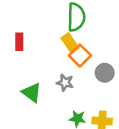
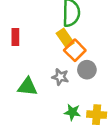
gray circle: (105, 73) -> (87, 70), moved
green triangle: (32, 93) -> (27, 87), turned -30

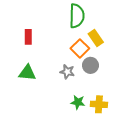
yellow rectangle: (65, 38) -> (96, 38), moved
green triangle: (27, 87) -> (27, 73), moved

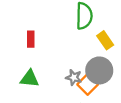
orange square: (80, 48) -> (88, 84), moved
gray circle: (90, 65) -> (99, 70), size x1.5

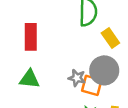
red rectangle: (31, 39) -> (31, 37), size x1.5
orange square: (88, 84) -> (92, 85), turned -30

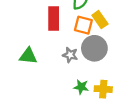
red rectangle: (31, 37) -> (54, 18), moved
orange square: (92, 85) -> (83, 25), moved

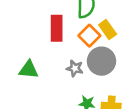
orange square: (83, 25) -> (89, 36), turned 30

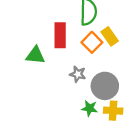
gray circle: (101, 61) -> (105, 86), moved
green triangle: (29, 70) -> (35, 55), moved

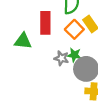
green star: (90, 108) -> (74, 55), moved

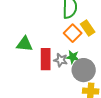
red rectangle: (45, 23) -> (46, 59), moved

